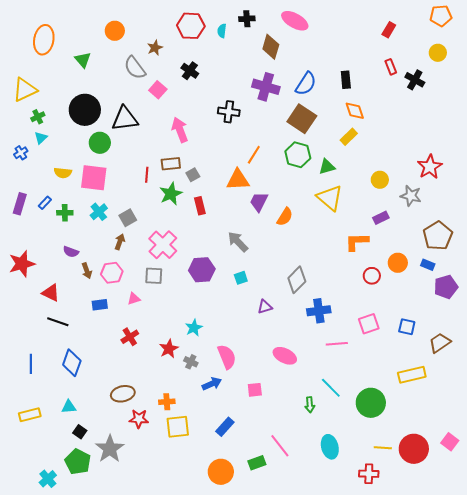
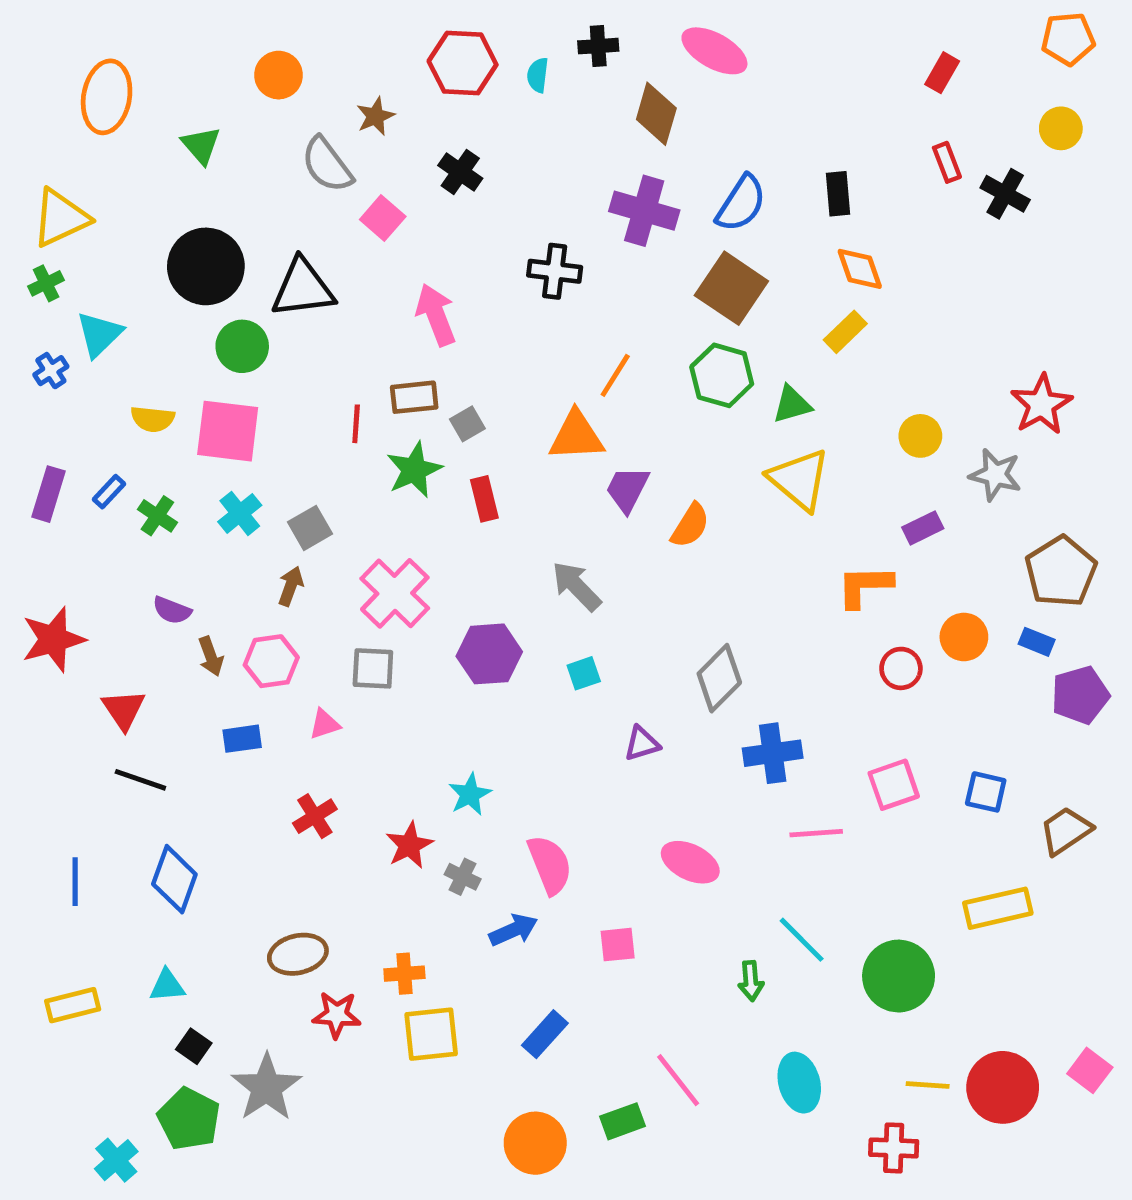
green cross: (38, 117) -> (46, 283), moved
cyan triangle: (41, 138) -> (99, 334), size x1.5
green cross: (65, 213) -> (157, 516), turned 35
red triangle: (51, 293) -> (124, 710), turned 30

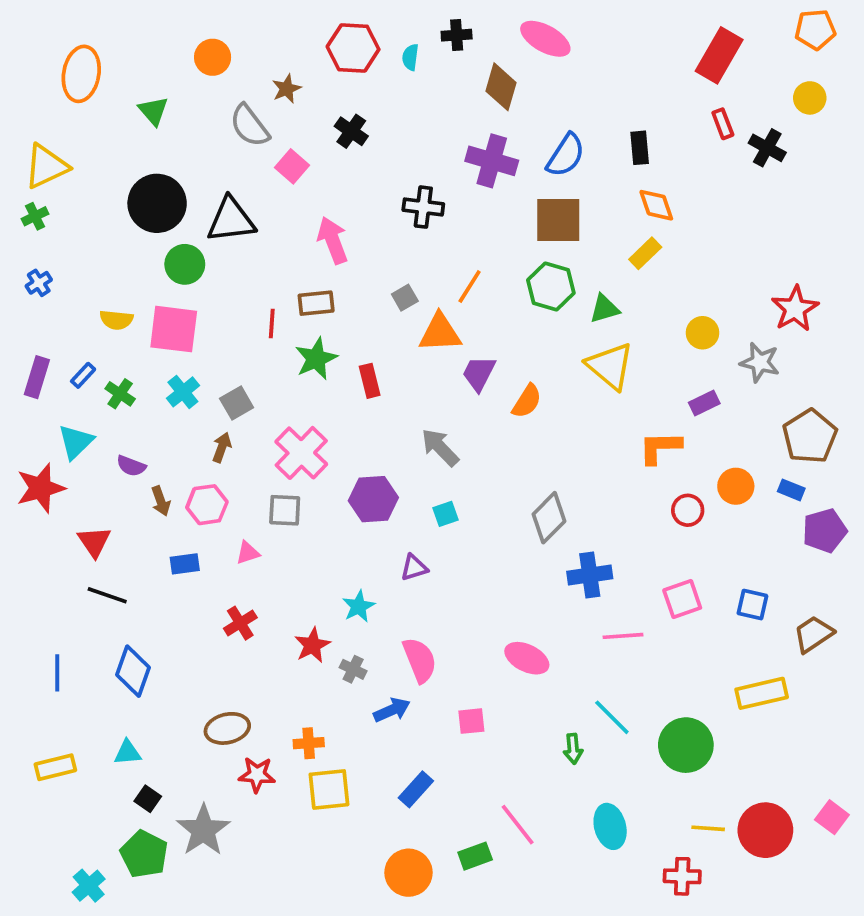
red rectangle: (942, 73) -> (719, 55), size x1.8
brown square: (731, 288) -> (558, 220), turned -34
cyan triangle: (99, 334) -> (76, 442), moved
gray square: (467, 424) -> (405, 298), moved
purple triangle: (642, 744) -> (414, 568), moved

